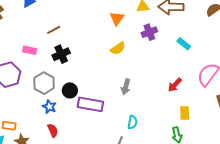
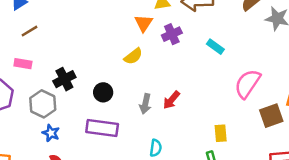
orange triangle: (117, 18) -> (144, 23), moved
brown line: (54, 30) -> (29, 31), moved
black cross: (61, 54) -> (64, 79), moved
red arrow: (175, 85) -> (171, 100), moved
black circle: (70, 90) -> (103, 92), moved

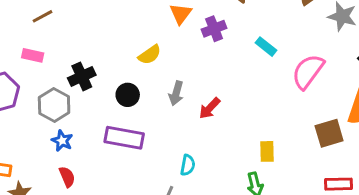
yellow semicircle: (133, 56) -> (150, 55), moved
pink semicircle: (247, 84) -> (308, 71), moved
gray arrow: (145, 104) -> (176, 93), moved

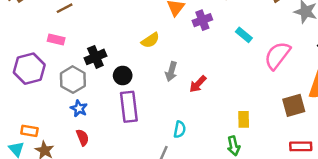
black circle: (128, 95) -> (123, 75), moved
purple rectangle: (124, 138) -> (129, 107), turned 72

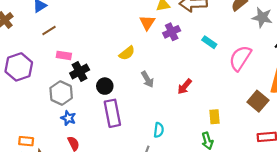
pink rectangle: (56, 39) -> (64, 55), moved
purple hexagon: (29, 69) -> (19, 67), moved
gray arrow: (171, 72) -> (147, 79), turned -42
red arrow: (198, 84) -> (185, 87), moved
brown square: (294, 105) -> (258, 101), turned -30

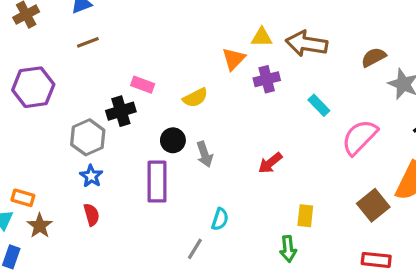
pink rectangle: (64, 55) -> (143, 85), moved
gray arrow: (147, 79) -> (205, 154), moved
black circle: (105, 86) -> (173, 140), moved

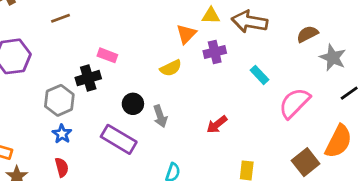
yellow semicircle: (195, 98) -> (171, 68), moved
purple rectangle: (157, 182) -> (119, 139), turned -60

